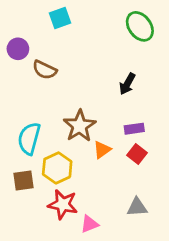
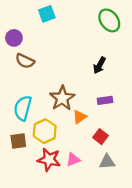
brown semicircle: (45, 70) -> (25, 61), moved
red square: (137, 154) -> (101, 137), moved
pink triangle: (89, 224) -> (73, 160), moved

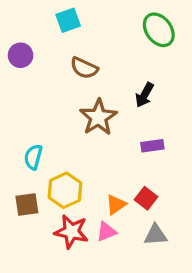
brown semicircle: (25, 61) -> (84, 68), moved
brown star: (62, 98) -> (98, 117), moved
cyan semicircle: (23, 108) -> (33, 157), size x0.7
orange triangle: (80, 117) -> (116, 205), moved

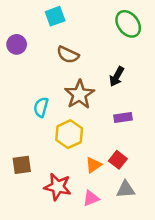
cyan semicircle: (33, 157) -> (41, 107), moved
yellow hexagon: (65, 190) -> (69, 134), moved
pink triangle: (106, 232) -> (91, 198), moved

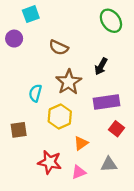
cyan square: (55, 16) -> (31, 14), moved
purple rectangle: (123, 118) -> (107, 102), size x1.6
red square: (118, 160) -> (117, 129), moved
brown square: (22, 165) -> (19, 130), moved

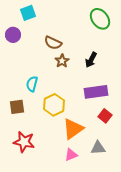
brown star: (69, 82) -> (62, 61), moved, size x0.6
brown square: (19, 130) -> (17, 107), moved
orange triangle: (81, 143) -> (73, 129), size x1.6
red star: (50, 162) -> (24, 142), moved

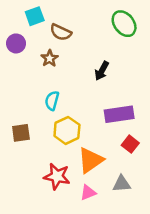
brown semicircle: (53, 43) -> (61, 32), moved
black arrow: (91, 60) -> (102, 71), moved
brown star: (62, 61) -> (50, 58), moved
cyan semicircle: (32, 84) -> (52, 101), moved
red star: (24, 142) -> (57, 176), moved

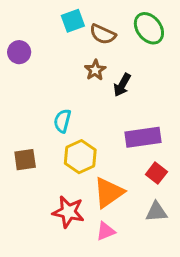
cyan square: (35, 16) -> (73, 21), moved
brown semicircle: (61, 32) -> (103, 34), moved
brown star: (50, 58) -> (95, 70), moved
gray triangle: (122, 184) -> (156, 212), moved

